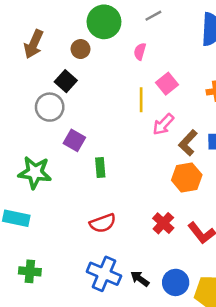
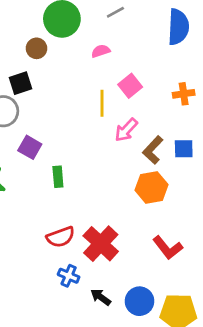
pink semicircle: (140, 51) -> (101, 51), turned 56
black square: (66, 81) -> (20, 83), turned 30
red cross: (163, 223) -> (101, 244), moved, size x1.5
blue cross: (104, 274) -> (69, 276), moved, size x0.6

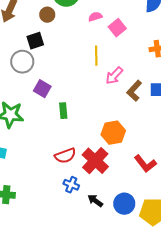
pink square: (130, 86) -> (117, 28), moved
orange hexagon: (152, 187) -> (113, 133), moved

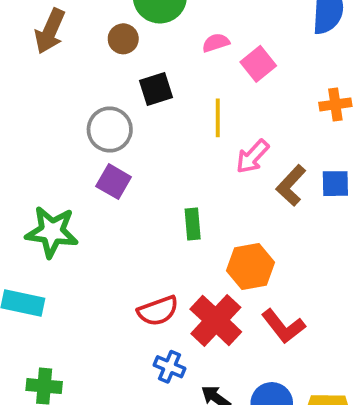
black square: (35, 41) -> (156, 89), moved
gray circle: (22, 62) -> (110, 130), moved
green rectangle: (63, 111) -> (193, 224), moved
red L-shape: (145, 164) -> (283, 326), moved

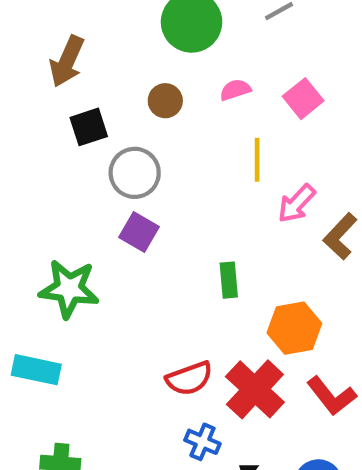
brown circle: (123, 39) -> (165, 101), moved
pink semicircle: (216, 43) -> (235, 90), moved
black square: (156, 89) -> (89, 127), moved

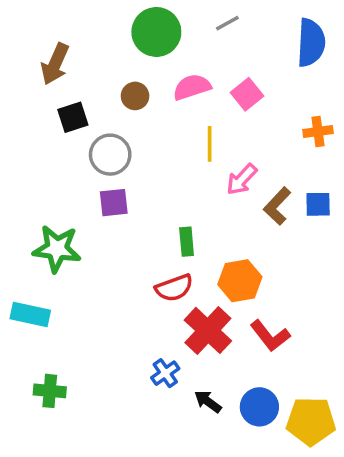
pink semicircle: (235, 90) -> (192, 87), size x1.5
purple square: (139, 232) -> (114, 203), turned -36
red semicircle: (189, 378) -> (174, 288), moved
blue cross: (202, 442) -> (165, 373), turned 32

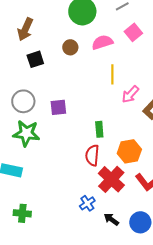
pink square: (247, 94) -> (133, 32), moved
gray circle: (110, 155) -> (23, 101), moved
red semicircle: (174, 288) -> (92, 155), turned 115

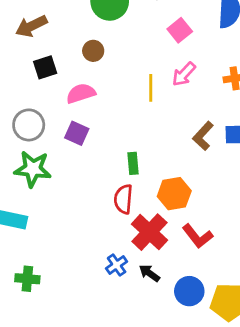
brown arrow: (25, 29) -> (31, 26), turned 40
pink semicircle: (102, 42) -> (81, 93), moved
pink arrow: (130, 94) -> (184, 74), moved
purple square: (58, 107) -> (77, 133), turned 30
black arrow: (111, 219) -> (149, 273), moved

